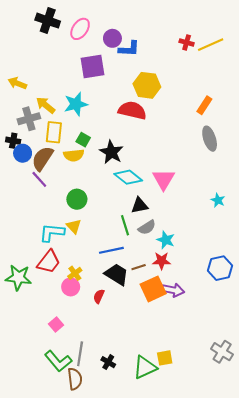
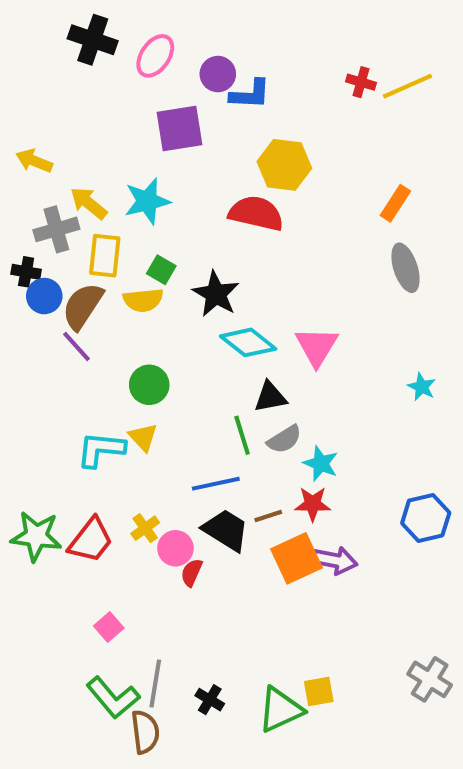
red trapezoid: (49, 262) -> (91, 540), moved
pink circle: (71, 287) -> (175, 548), moved

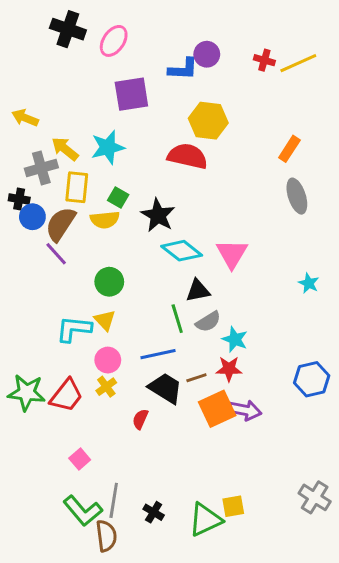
purple circle: (218, 74) -> (207, 54), moved
pink circle: (175, 548) -> (108, 360), moved

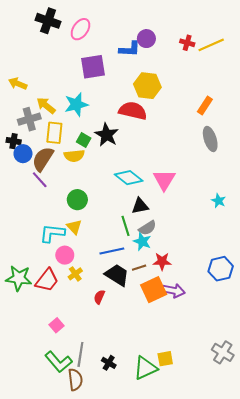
black star: (158, 215) -> (107, 135), moved
cyan star: (235, 339) -> (142, 242), moved
pink circle: (108, 360) -> (65, 255), moved

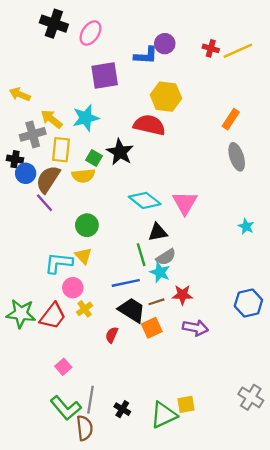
orange square: (154, 290) -> (152, 328), moved, size x0.7

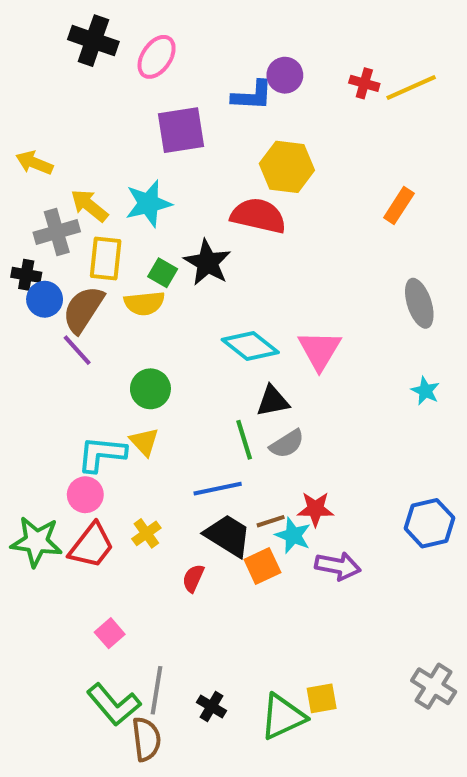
gray ellipse: (237, 157) -> (419, 303), moved
cyan star: (160, 272) -> (293, 535), moved
pink circle: (73, 288) -> (85, 495), moved

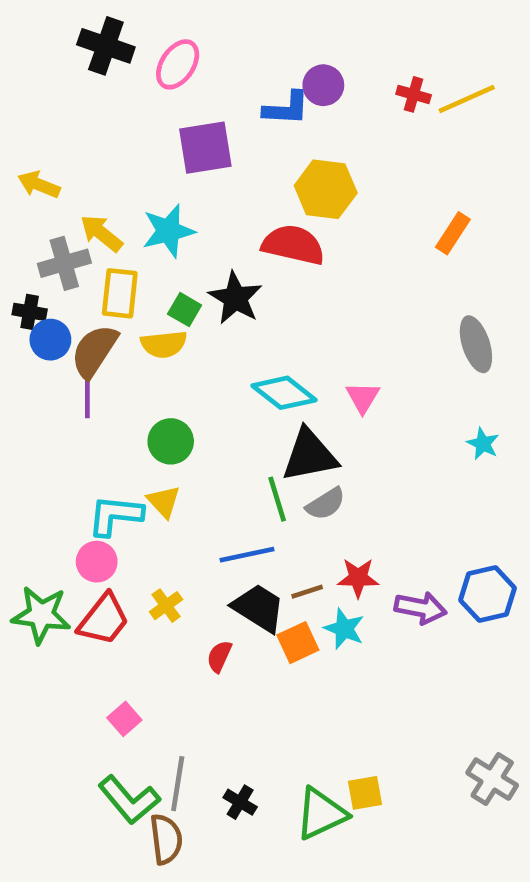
purple line: (77, 350) -> (87, 397), turned 42
pink triangle: (319, 350) -> (363, 397), size x0.7
black triangle: (273, 401) -> (309, 455), size x1.5
cyan star: (293, 535) -> (344, 629), moved
purple arrow: (338, 566) -> (420, 608), moved

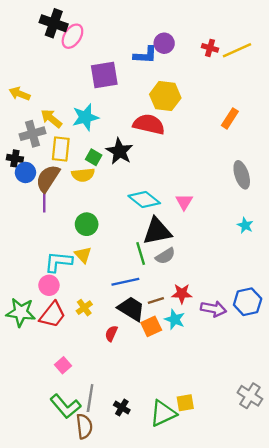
pink ellipse: (178, 64) -> (72, 36), moved

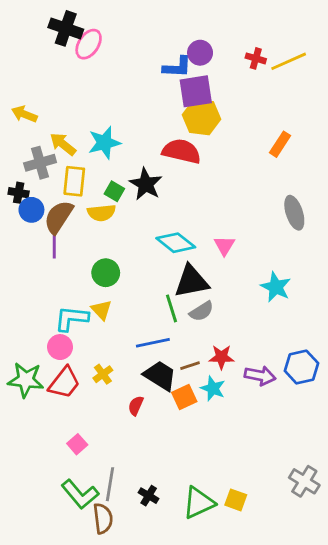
purple square: (104, 75) -> (196, 91), moved
cyan star: (245, 225) -> (276, 287), moved, size x1.5
yellow square: (185, 403) -> (236, 500), moved, turned 30

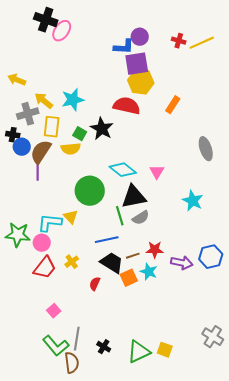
orange rectangle: (280, 144) -> (173, 105), moved
green circle: (106, 273) -> (90, 191), moved, size x1.5
green star: (26, 380) -> (18, 235), moved

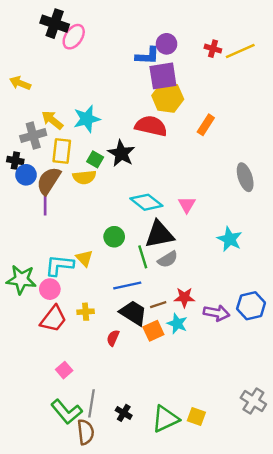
yellow arrow: (17, 80) -> (20, 83), moved
green circle: (90, 191) -> (114, 237), moved, size x0.6
yellow cross: (72, 262) -> (86, 312), turned 32

